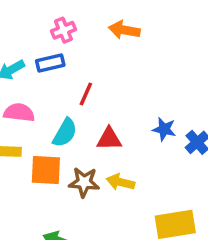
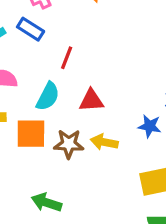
blue rectangle: (50, 63) -> (31, 29), turned 48
blue star: (164, 129) -> (150, 126), moved

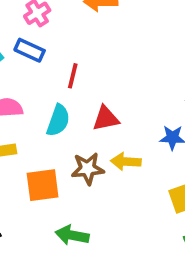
orange square: (31, 134) -> (43, 185), moved

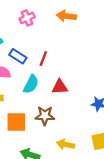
blue rectangle: (30, 50) -> (18, 56), moved
yellow arrow: (126, 162) -> (66, 144), moved

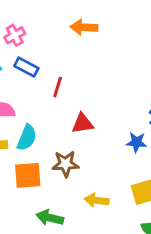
pink cross: (27, 18) -> (15, 35), moved
blue rectangle: (18, 56) -> (26, 67), moved
cyan semicircle: (31, 84) -> (27, 138), moved

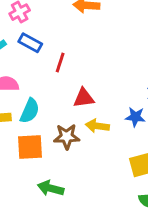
yellow arrow: (97, 200) -> (97, 126), moved

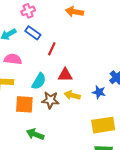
cyan semicircle: (30, 111) -> (39, 81), moved

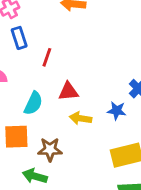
blue rectangle: (33, 33) -> (19, 38), turned 42
brown star: (50, 100) -> (50, 150), moved

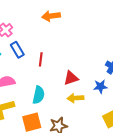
red triangle: (68, 91) -> (71, 78), moved

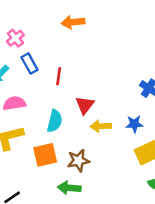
red triangle: (71, 78) -> (85, 105), moved, turned -35
blue star: (100, 86) -> (134, 124), moved

